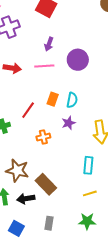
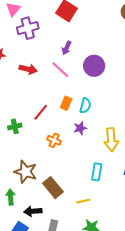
pink line: (44, 66) -> (60, 70), turned 42
orange cross: (43, 137) -> (54, 140), turned 32
yellow line: (90, 193) -> (83, 201), moved
black arrow: (26, 199) -> (33, 211), moved

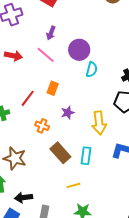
cyan semicircle: (85, 106) -> (92, 69), moved
brown rectangle: (53, 188) -> (60, 153), moved

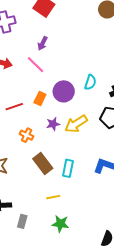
purple circle: (79, 50) -> (64, 91), moved
cyan semicircle: (92, 69) -> (90, 82), moved
red line: (28, 98) -> (14, 107), turned 30
yellow arrow: (99, 123) -> (76, 124), moved, turned 60

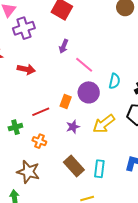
pink line: (35, 65) -> (84, 65), moved
purple star: (53, 124) -> (73, 127), moved
orange cross: (27, 135) -> (39, 141), moved

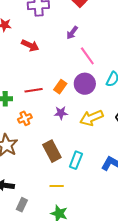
orange cross: (39, 141) -> (25, 118), turned 32

